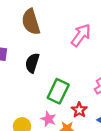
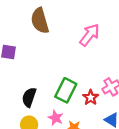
black semicircle: (32, 63) -> (29, 97), moved
red star: (79, 110) -> (91, 97), moved

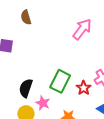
brown semicircle: (40, 21) -> (26, 17), moved, size x0.6
pink star: (56, 118) -> (43, 103), moved

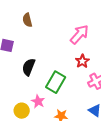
black semicircle: (26, 88) -> (29, 67), moved
red star: (84, 88) -> (82, 61), moved

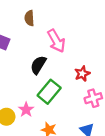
pink arrow: (79, 34) -> (56, 41), moved, turned 100
black semicircle: (29, 67) -> (38, 65), moved

